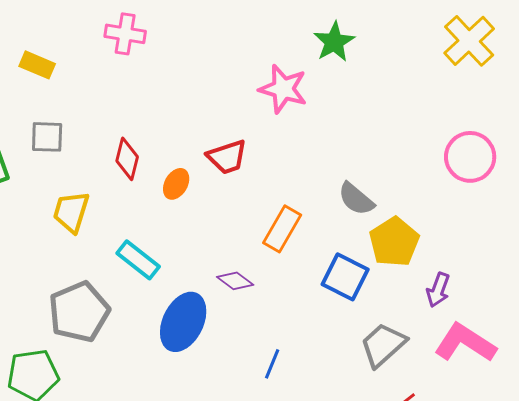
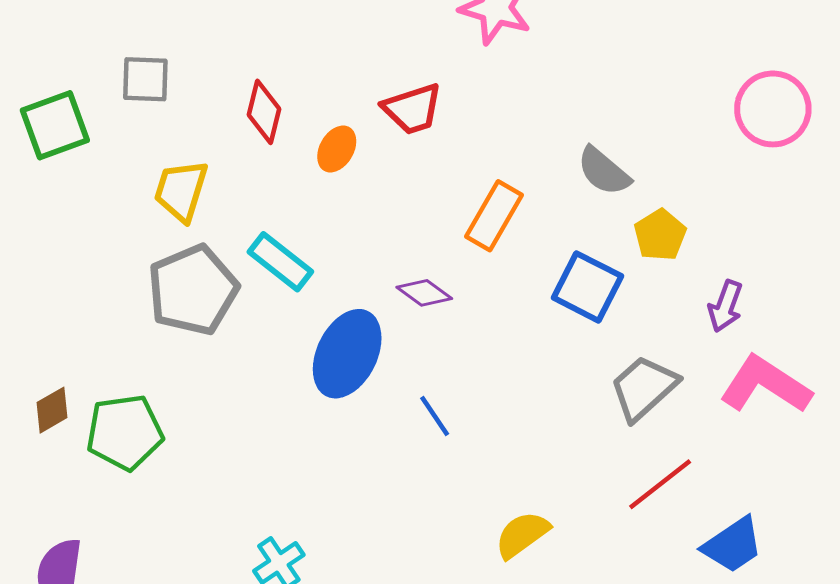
yellow pentagon: (394, 242) -> (660, 235), size x0.7
gray pentagon: (79, 312) -> (193, 290), moved
blue line: (272, 364) -> (435, 416), moved, turned -56

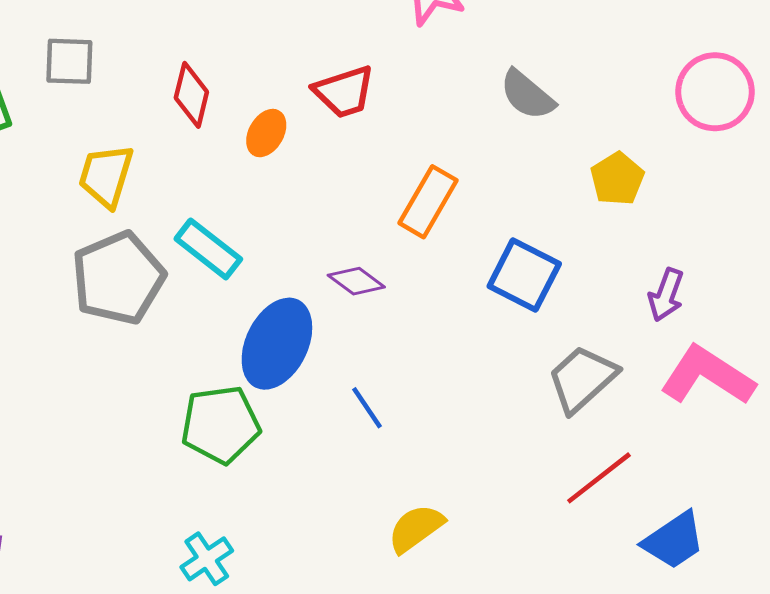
gray semicircle: (604, 171) -> (527, 95), moved
yellow pentagon: (660, 235) -> (617, 179), moved
green pentagon: (125, 432) -> (220, 425), moved
yellow semicircle: (522, 535) -> (416, 528), moved

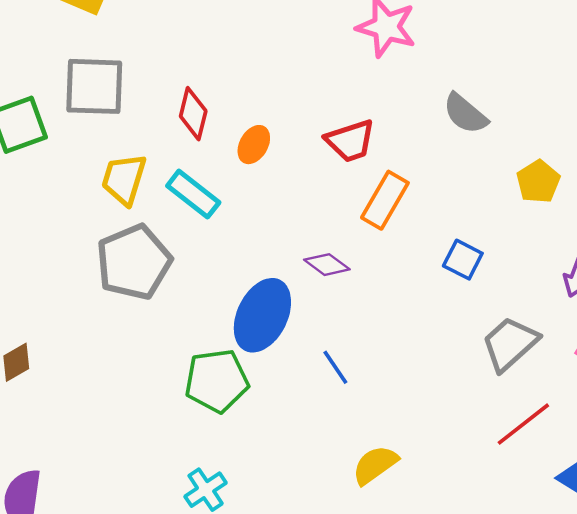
gray square: (69, 61) -> (94, 86), size x1.5
red trapezoid: (344, 92) -> (350, 141), moved
cyan rectangle: (208, 249) -> (193, 194), moved
blue square: (524, 275) -> (463, 260), size x0.7

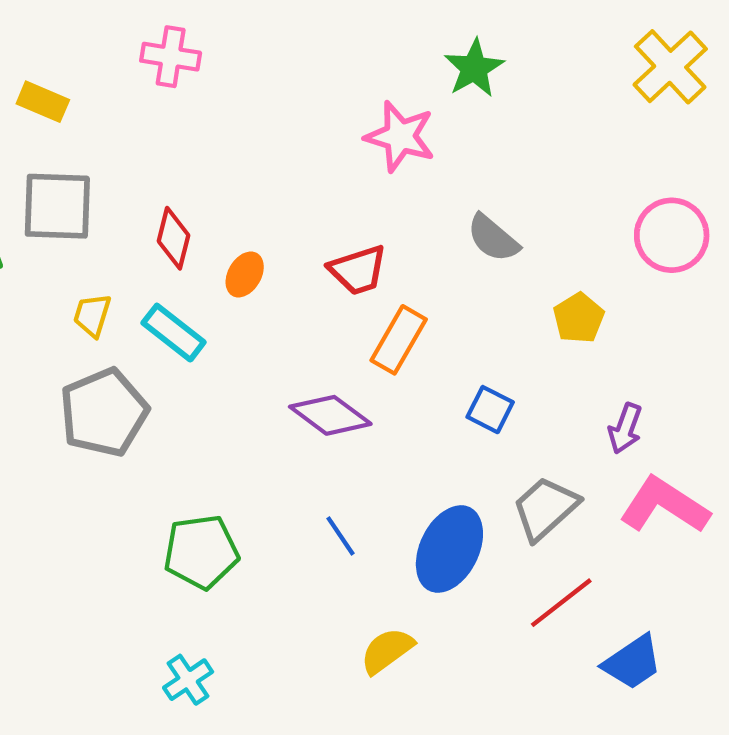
yellow trapezoid: (124, 179) -> (92, 315), size x0.7
purple diamond: (327, 265) -> (330, 415), size x1.5
blue ellipse: (262, 315) -> (449, 549), moved

